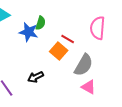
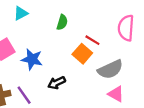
blue star: (29, 32) -> (32, 59), moved
gray semicircle: (84, 65) -> (110, 69), turned 35

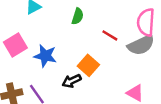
orange square: (82, 54) -> (88, 65), moved
gray semicircle: (110, 69) -> (141, 45), moved

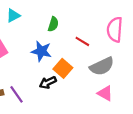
gray semicircle: (141, 45) -> (102, 66), moved
blue star: (45, 56) -> (41, 51), moved

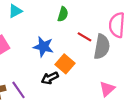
green semicircle: (53, 24) -> (63, 14), moved
gray semicircle: (102, 66) -> (102, 47), moved, turned -55
pink triangle: (105, 93) -> (107, 89), turned 49

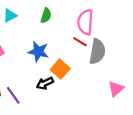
green semicircle: (63, 14) -> (46, 16), moved
pink semicircle: (117, 25) -> (85, 22), moved
pink triangle: (107, 89) -> (116, 89), moved

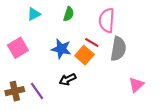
red line: (80, 42) -> (92, 42), moved
orange square: (60, 69) -> (84, 55), moved

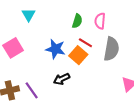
cyan triangle: (34, 14) -> (29, 15), turned -32
green semicircle: (69, 14) -> (77, 21), moved
pink semicircle: (107, 20) -> (100, 21), size x0.7

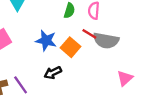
red line: (85, 43) -> (89, 34), moved
gray semicircle: (111, 49) -> (106, 41), turned 90

